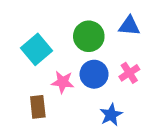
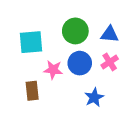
blue triangle: (129, 26) -> (110, 34), moved
cyan square: (36, 49) -> (31, 42), turned 35

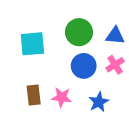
pink star: (53, 70) -> (62, 97), moved

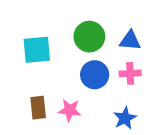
pink cross: (115, 65) -> (130, 73), turned 30
blue star: (99, 102) -> (125, 118), moved

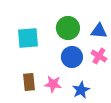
pink cross: (130, 73) -> (99, 56), turned 35
blue star: (125, 118) -> (81, 90), moved

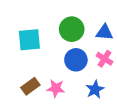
brown rectangle: (29, 82) -> (30, 86), turned 60
blue star: (81, 90) -> (95, 89), moved

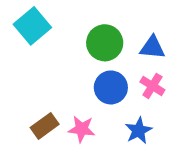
cyan square: (29, 40) -> (32, 26), moved, turned -35

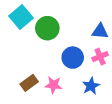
green circle: (105, 43) -> (47, 28), moved
pink cross: (152, 86) -> (100, 57), turned 35

